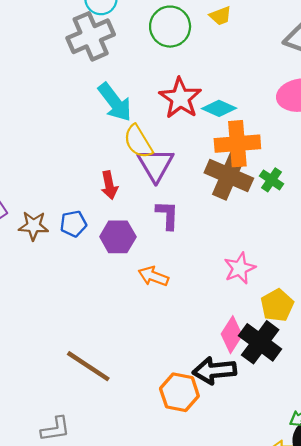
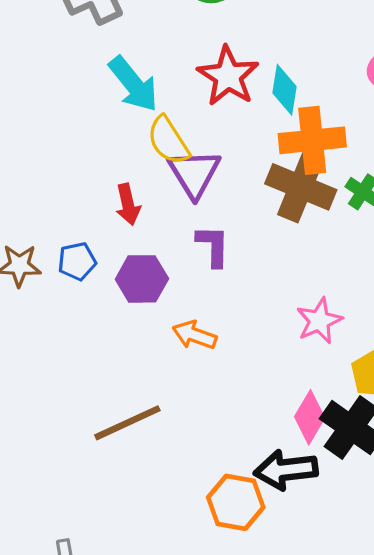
cyan diamond: (219, 108) -> (284, 90), turned 76
brown line: (88, 366) -> (127, 423), moved, turned -57

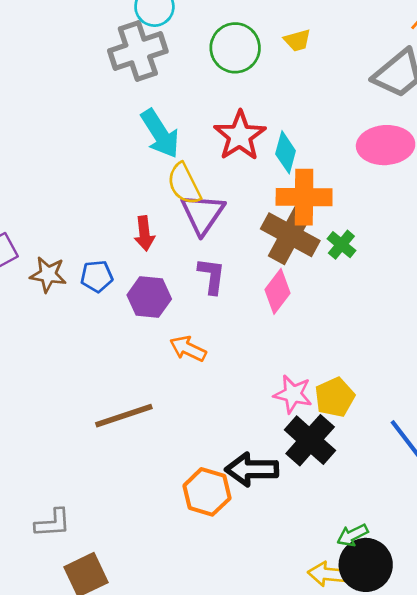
pink star: (319, 321) -> (293, 394), moved, turned 30
pink diamond: (310, 417) -> (278, 291), moved

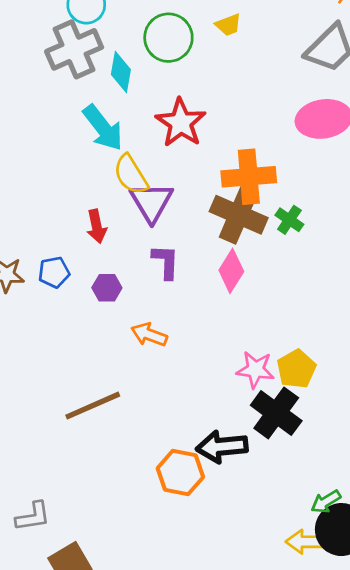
cyan diamond: (286, 152) -> (121, 72), moved
purple hexagon: (149, 297) -> (107, 288), size x0.7

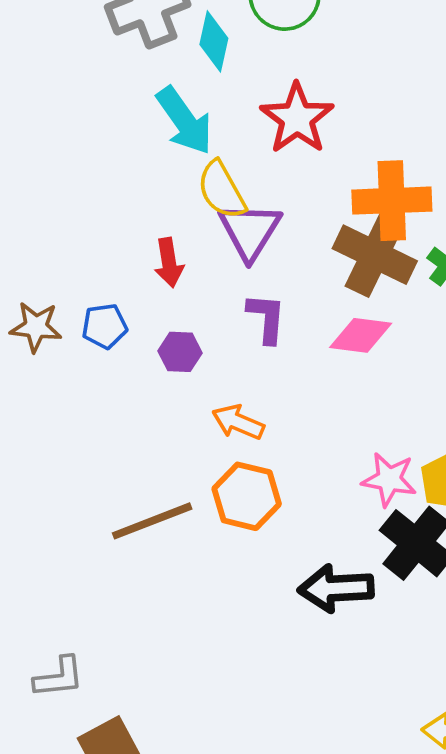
pink diamond: (231, 271) -> (361, 335), turned 63
orange hexagon: (180, 473) -> (247, 496), moved

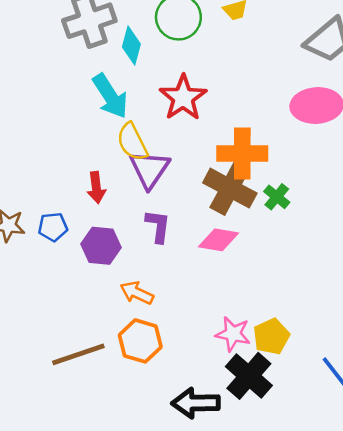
purple hexagon: (180, 352) -> (101, 246), size x1.4

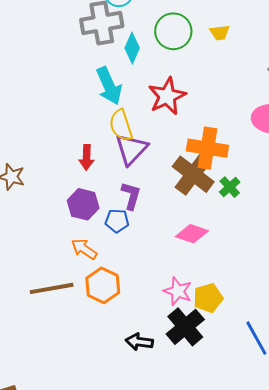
blue pentagon: (53, 227) -> (117, 221), moved
pink diamond: (218, 240) -> (192, 234), moved
orange arrow: (137, 293) -> (84, 249), moved
black arrow: (196, 403) -> (139, 342), size x0.7

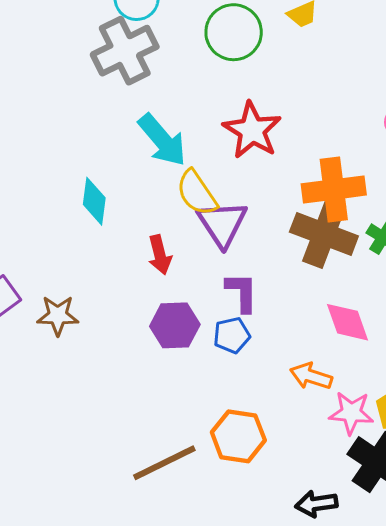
cyan diamond: (132, 48) -> (94, 201), moved
pink diamond: (192, 234) -> (347, 322), turned 68
orange arrow: (84, 249) -> (311, 376), moved

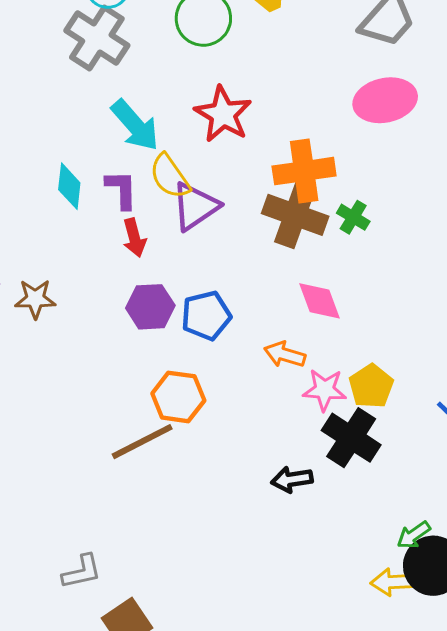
gray cross: (125, 51) -> (97, 38), turned -30
purple triangle: (222, 224) -> (195, 206), turned 30
purple L-shape: (242, 292) -> (121, 189), moved
blue pentagon: (232, 335) -> (206, 316), size x1.4
orange hexagon: (238, 436) -> (178, 397), moved

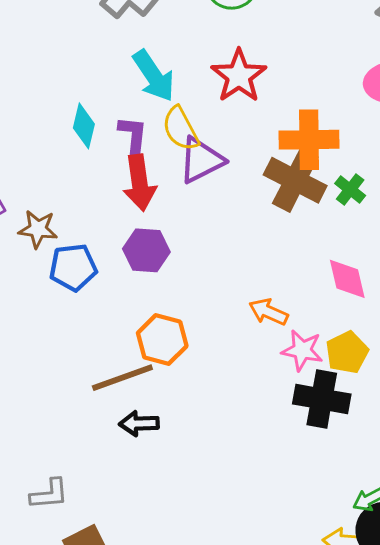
red arrow: (134, 238) -> (140, 183), size x1.5
pink diamond: (320, 301) -> (347, 279), moved
blue pentagon: (206, 316) -> (73, 267), moved
black cross: (351, 438) -> (322, 399), turned -30
black arrow: (292, 480) -> (139, 423), moved

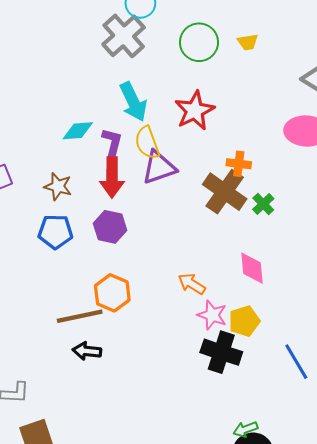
cyan diamond: (84, 126) -> (78, 131), turned 64
orange cross: (309, 140) -> (239, 164), size x0.6
brown star: (38, 229) -> (58, 186), moved

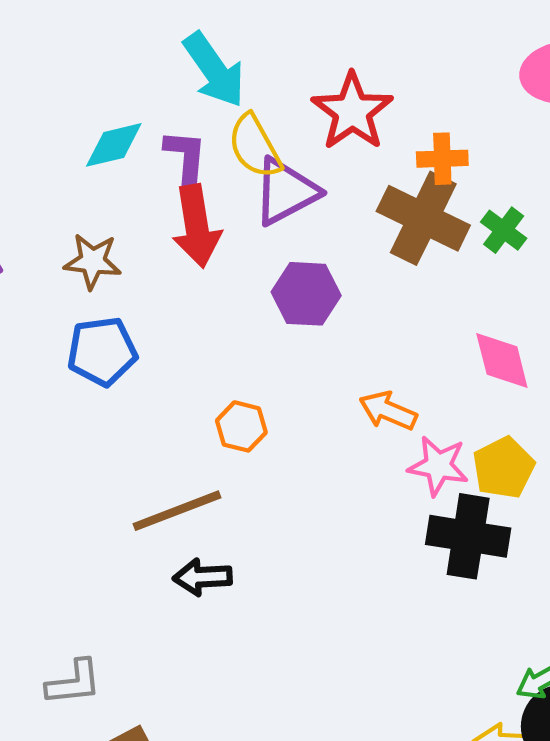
red star: (195, 111) -> (352, 111), moved
purple hexagon: (110, 227) -> (306, 294), moved
orange hexagon: (112, 293) -> (241, 426), moved, size x0.7

